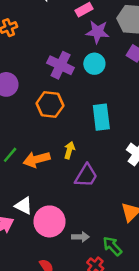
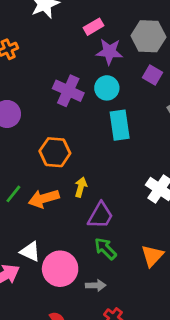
orange hexagon: (50, 105) -> (55, 152), moved
cyan rectangle: (101, 117) -> (120, 125), moved
green arrow: (112, 246) -> (105, 249), moved

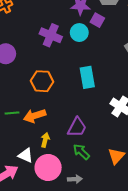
purple square: (153, 75) -> (97, 20), moved
cyan rectangle: (120, 125) -> (87, 77), moved
yellow arrow: (81, 187) -> (45, 140), moved
green line: (13, 194) -> (12, 113), turned 48

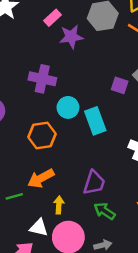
purple square: (97, 20) -> (120, 85), moved
cyan circle: (79, 33) -> (68, 107), moved
green line: (12, 113) -> (14, 196), moved

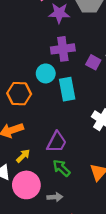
purple cross: (42, 79) -> (63, 49), moved, turned -30
yellow arrow: (59, 205) -> (23, 156), turned 32

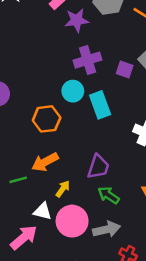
gray arrow: (55, 197) -> (107, 229), size x1.5

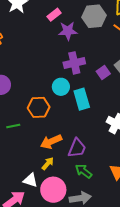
purple square: (125, 69) -> (103, 72), turned 32
orange arrow: (45, 162) -> (51, 142), moved
green line: (18, 180) -> (13, 126), moved

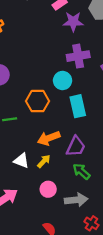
cyan rectangle: (82, 99) -> (78, 106), moved
white triangle: (30, 180) -> (21, 161), moved
pink circle: (53, 190) -> (48, 189), size x0.6

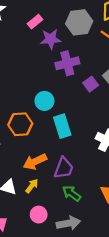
purple cross: (78, 56) -> (67, 63), moved

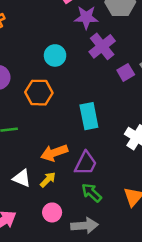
purple cross: (67, 63) -> (102, 46), turned -30
cyan circle: (44, 101) -> (55, 55), moved
orange hexagon: (20, 124) -> (39, 93), moved

